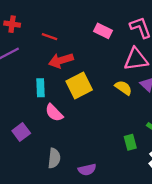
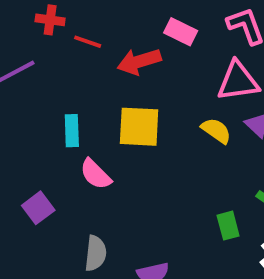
red cross: (12, 24) -> (50, 20), moved
red arrow: (61, 60) -> (139, 61), moved
yellow square: (79, 85) -> (139, 127), turned 30

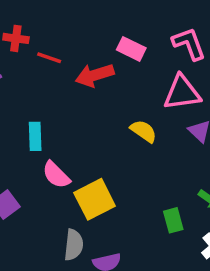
yellow square: (139, 127) -> (95, 199), moved, turned -30
yellow semicircle: (216, 131) -> (144, 131), moved
gray semicircle: (96, 253) -> (74, 245), moved

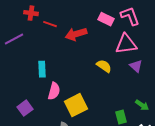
pink rectangle: (131, 49) -> (106, 19), moved
pink semicircle: (56, 175) -> (54, 91), turned -120

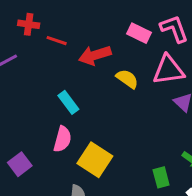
yellow semicircle: (104, 66) -> (127, 79), moved
cyan rectangle: (42, 69) -> (68, 102), moved, turned -35
yellow square: (76, 105) -> (95, 160), turned -30

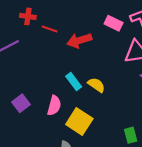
yellow semicircle: (127, 79) -> (96, 85), moved
cyan rectangle: (68, 102) -> (74, 82), moved
purple square: (20, 164) -> (21, 103), moved

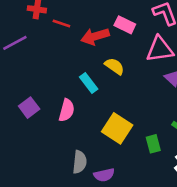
pink rectangle: (114, 23) -> (125, 25), moved
yellow semicircle: (96, 85) -> (115, 66), moved
yellow square: (79, 121) -> (117, 128), moved

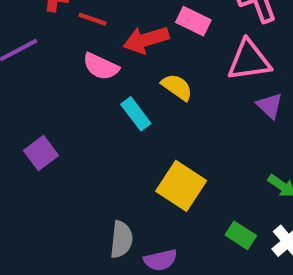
pink semicircle: (67, 110) -> (101, 66), moved, turned 100
green rectangle: (153, 144) -> (241, 235), moved, turned -42

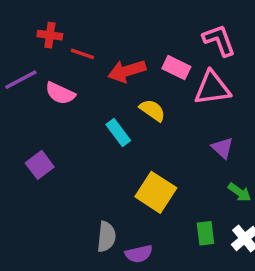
pink rectangle: (193, 21) -> (176, 68), moved
pink semicircle: (101, 66) -> (60, 93), moved
purple triangle: (270, 106) -> (222, 148), moved
green rectangle: (241, 235) -> (205, 233), turned 50

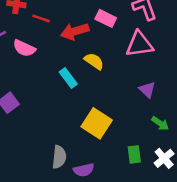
pink rectangle: (176, 68) -> (106, 18), moved

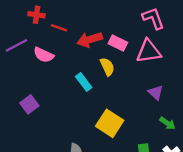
pink rectangle: (106, 18) -> (118, 43), moved
yellow semicircle: (94, 61) -> (107, 67), turned 30

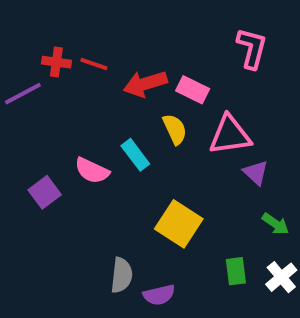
red cross: (37, 15) -> (56, 62), moved
pink L-shape: (153, 18) -> (252, 48), turned 35
pink triangle: (149, 51) -> (230, 135), moved
pink semicircle: (44, 55) -> (92, 171), moved

